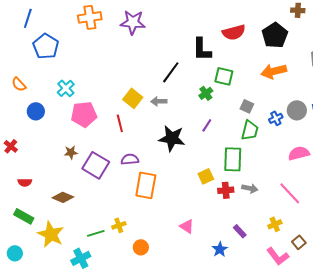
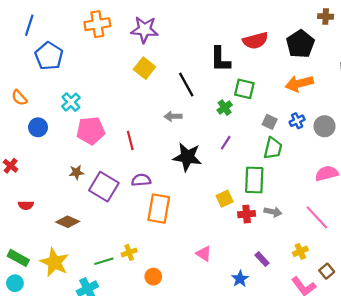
black line: (171, 72) -> (186, 85), turned -65
yellow square: (133, 98) -> (144, 68), moved
blue cross: (276, 118) -> (297, 121), moved
green rectangle: (24, 216) -> (18, 258), moved

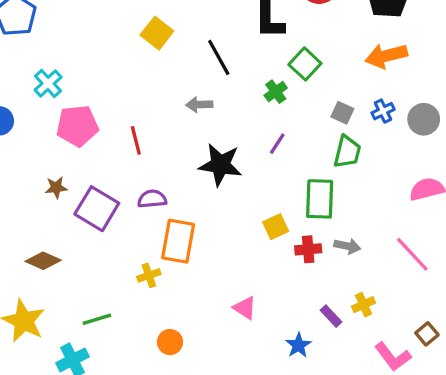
green square: (244, 89) -> (305, 64), turned 30
yellow cross: (300, 251) -> (363, 305), moved
yellow cross: (129, 252) -> (149, 275), moved

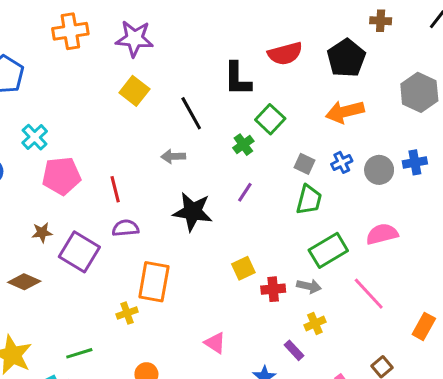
purple semicircle: (152, 199) -> (126, 228), moved
green rectangle: (320, 199) -> (328, 250), moved, turned 57
brown diamond: (43, 261) -> (24, 282), moved
yellow cross: (363, 305) -> (315, 323), moved

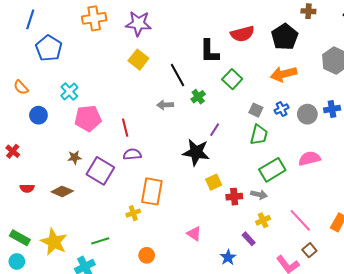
green cross: (243, 145) -> (198, 97), moved
black star: (193, 212) -> (196, 152), moved
pink line: (369, 294) -> (300, 220), moved

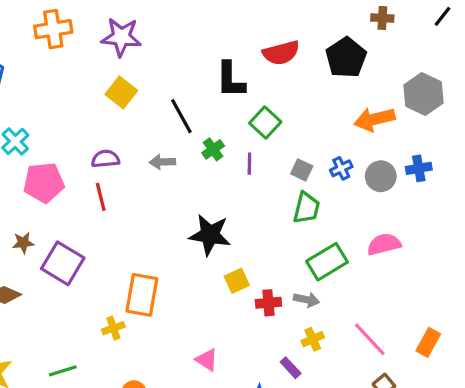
orange arrow: (284, 74) -> (374, 119), moved
purple line: (215, 130) -> (249, 164), moved, turned -32
purple semicircle: (132, 154) -> (105, 159), moved

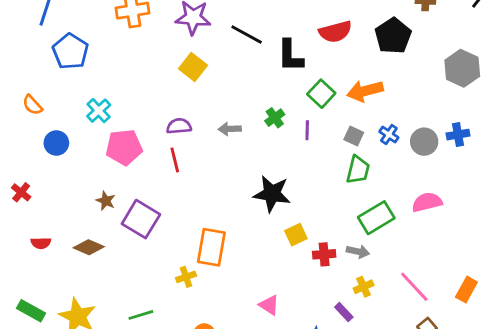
black line: (181, 116) -> (247, 34), moved, turned -32
orange arrow: (374, 119) -> (365, 91), moved
blue cross: (341, 168) -> (389, 135), turned -30
brown star: (23, 243) -> (106, 201), turned 30

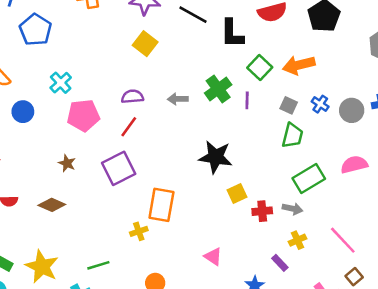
green cross: (275, 118) -> (218, 89), size x1.5
red line: (175, 160) -> (129, 127), turned 50
purple square: (141, 219) -> (119, 168), moved, turned 32

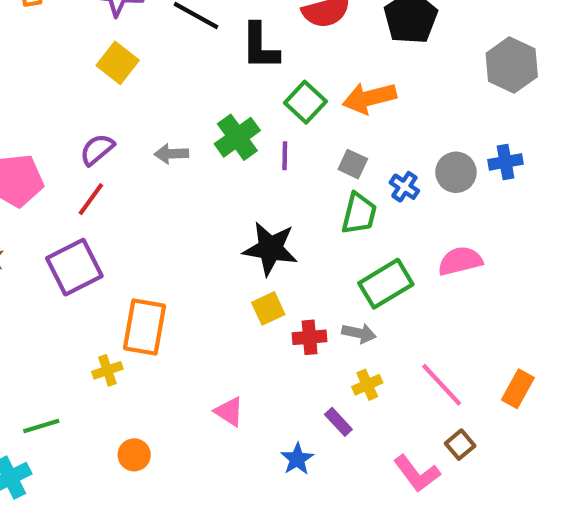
purple semicircle: (132, 97) -> (97, 150), turned -35
blue cross: (320, 104) -> (404, 187), moved
black star: (216, 157) -> (270, 249), moved

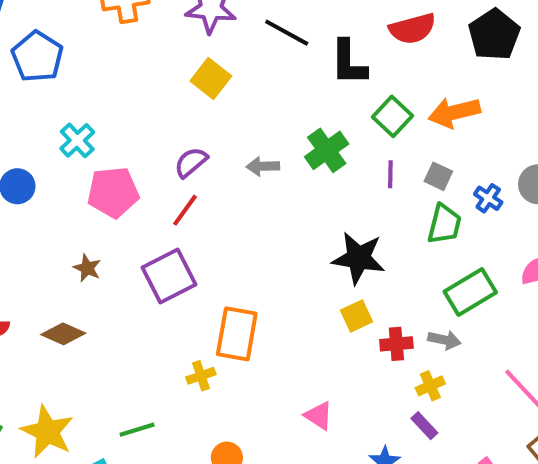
purple line: (285, 156) -> (390, 174), moved
yellow cross: (367, 385) -> (430, 386), moved

